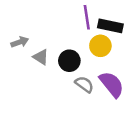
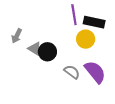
gray arrow: (20, 42) -> (17, 36), turned 136
black circle: (69, 61) -> (47, 52), moved

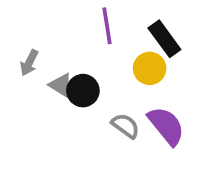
purple line: (74, 15) -> (107, 26), moved
black rectangle: (94, 22) -> (164, 39), turned 42

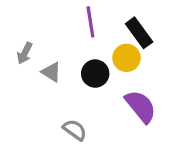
black circle: (83, 91) -> (95, 74), moved
gray semicircle: (126, 126) -> (75, 130), moved

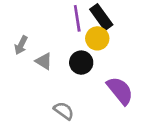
black rectangle: (139, 33) -> (101, 17), moved
yellow circle: (127, 58) -> (97, 38), moved

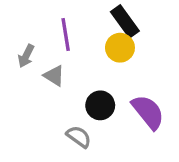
purple line: (77, 18) -> (66, 34), moved
black circle: (81, 63) -> (100, 105), moved

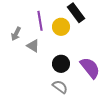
yellow circle: (120, 48) -> (61, 27), moved
gray semicircle: (79, 137) -> (60, 87), moved

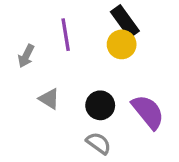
yellow circle: (61, 27) -> (122, 44), moved
gray triangle: (33, 46) -> (49, 99), moved

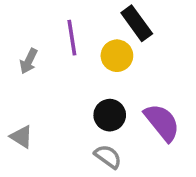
yellow circle: (122, 44) -> (117, 56), moved
gray triangle: (49, 99) -> (21, 137), moved

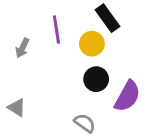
black circle: (110, 115) -> (96, 79), moved
purple semicircle: (162, 122) -> (127, 96), turned 68

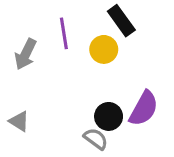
gray arrow: (22, 48) -> (26, 54), size x1.4
black circle: (96, 79) -> (109, 116), moved

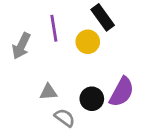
gray triangle: (19, 121) -> (48, 92), moved, turned -36
gray semicircle: (96, 139) -> (65, 118), moved

